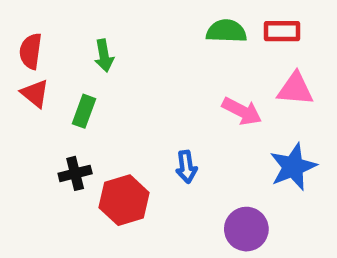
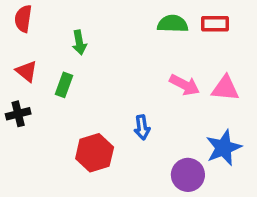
red semicircle: (31, 51) -> (23, 19), moved
pink triangle: (295, 89) -> (225, 88), moved
blue star: (293, 167) -> (224, 148), moved
black cross: (75, 173) -> (18, 114), moved

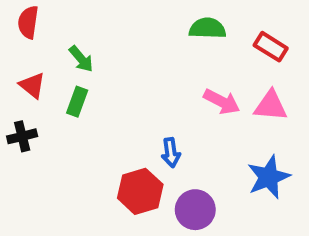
red rectangle: (215, 24) -> (271, 47), moved, turned 32
green arrow: (79, 42) -> (81, 59), moved, turned -30
red hexagon: (95, 153) -> (140, 191), moved
purple circle: (188, 175) -> (195, 210), moved

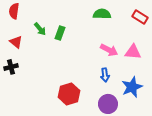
red rectangle: (271, 47) -> (140, 17), moved
green rectangle: (77, 102) -> (60, 33), moved
blue arrow: (171, 153) -> (105, 75), moved
purple circle: (195, 210) -> (108, 104), moved

